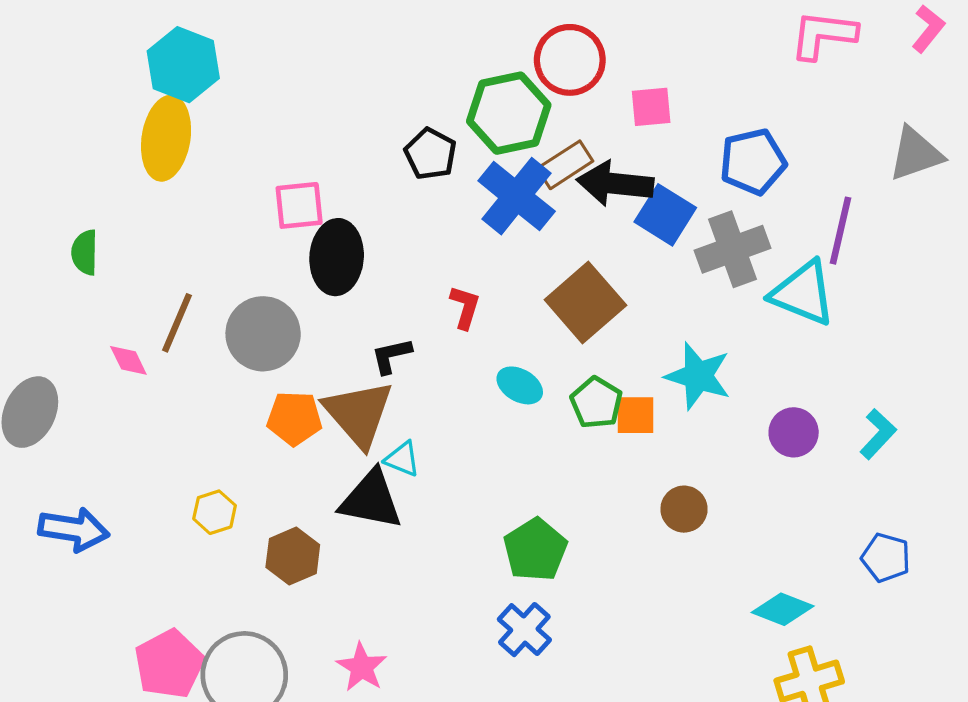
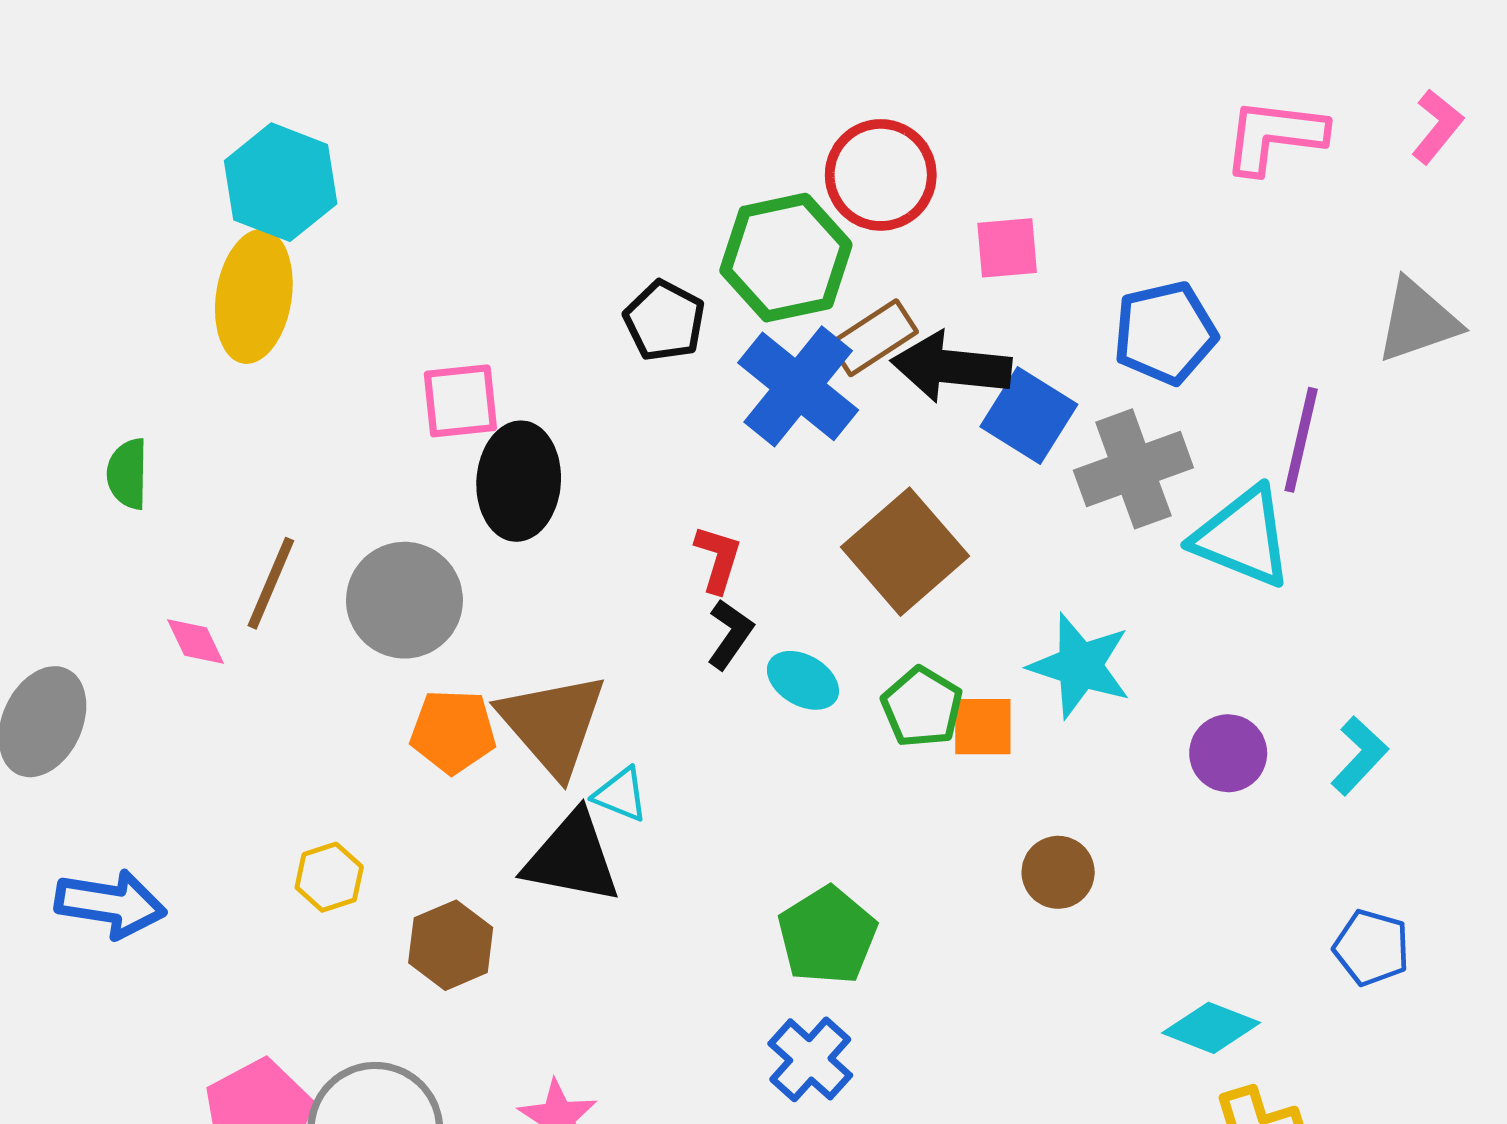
black L-shape: (391, 356) -> (730, 634), moved, turned 138

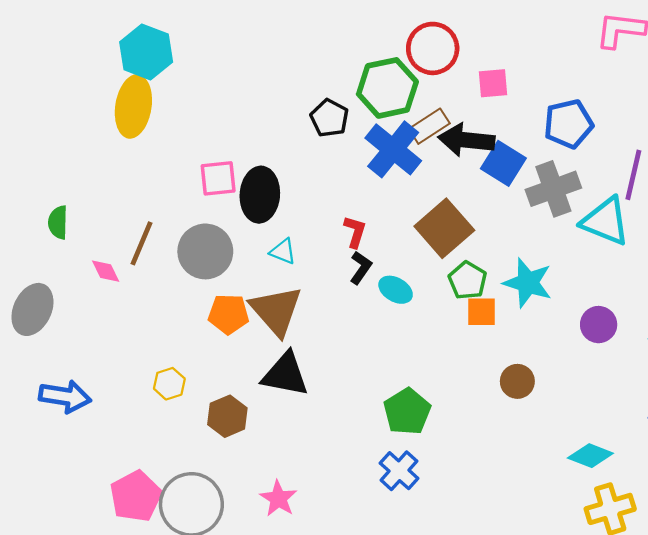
pink square: (460, 401) -> (218, 178), moved
green semicircle: (127, 474) -> (58, 222), moved
green pentagon: (922, 707) -> (467, 280), moved
cyan triangle: (621, 795) -> (283, 251), moved

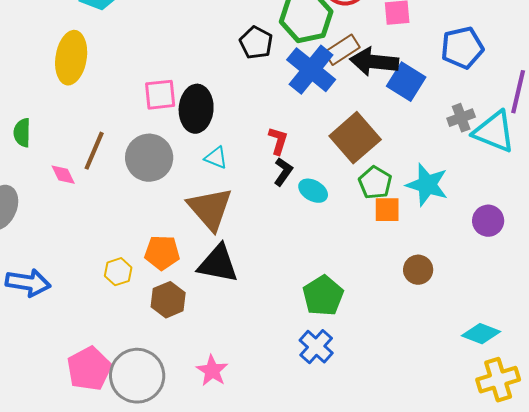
yellow ellipse: (133, 106) -> (71, 58), moved
gray cross: (553, 189) -> (461, 118), moved, size x0.6
orange pentagon: (229, 314) -> (162, 253), moved

